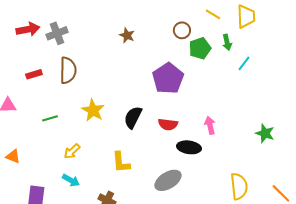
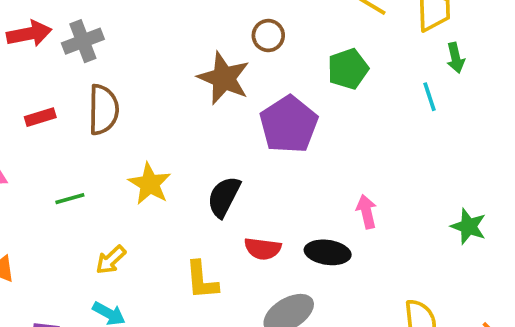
brown circle: (182, 30) -> (268, 36), moved
brown star: (127, 35) -> (224, 78), moved, size x1.8
green arrow: (227, 42) -> (456, 58), moved
cyan line: (244, 63) -> (430, 97), turned -56
red semicircle: (168, 124) -> (263, 249), moved

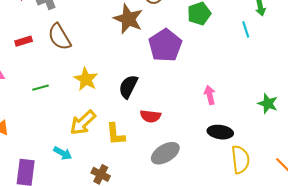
brown semicircle: (103, 110) -> (59, 37), turned 148
black ellipse: (328, 252) -> (220, 132), moved
yellow arrow: (111, 260) -> (83, 123), moved, size x1.5

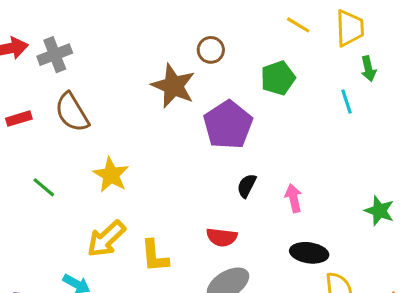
black semicircle: (128, 87) -> (247, 186), moved, size x0.7
green line: (40, 88) -> (44, 187), turned 56
red semicircle: (150, 116) -> (222, 237), moved

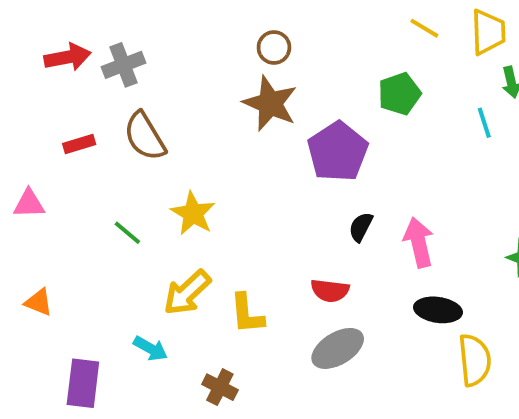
brown circle: (211, 50) -> (274, 47), moved
green line: (44, 187) -> (127, 233), moved
pink arrow: (294, 198) -> (419, 242), size x1.4

